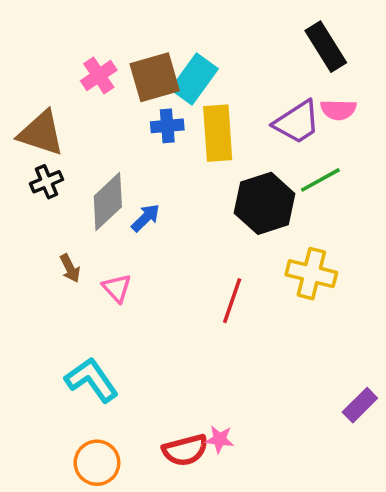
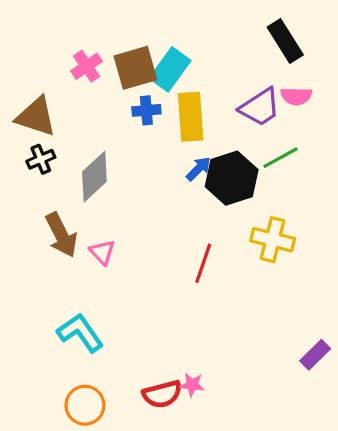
blue arrow: (146, 218) -> (198, 169), moved
brown arrow: (70, 268) -> (61, 235), size x1.8

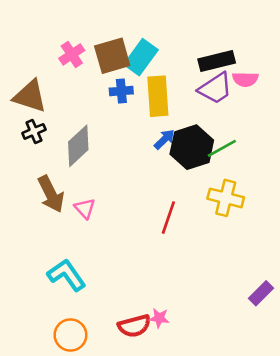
black rectangle: (285, 41) -> (217, 61), moved, turned -72
green line: (280, 158) -> (222, 148), moved

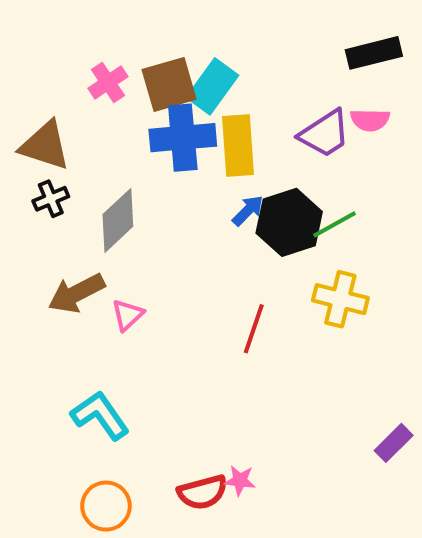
black rectangle: (217, 61) -> (374, 53), moved
blue cross: (121, 91) -> (183, 138), size x1.8
brown arrow: (51, 194) -> (76, 293), turned 90
pink triangle: (85, 208) -> (128, 315), turned 30

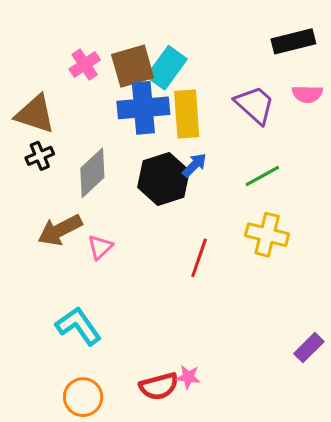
pink semicircle: (370, 120) -> (307, 94), moved
purple trapezoid: (325, 134) -> (255, 105), turned -105
black hexagon: (289, 222) -> (163, 179), moved

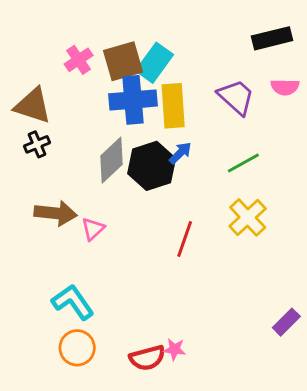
gray diamond: (92, 173) -> (112, 160), moved
brown arrow: (60, 230) -> (56, 213), turned -147
yellow cross: (267, 235) -> (248, 217), turned 33
orange circle: (83, 397) -> (77, 348), moved

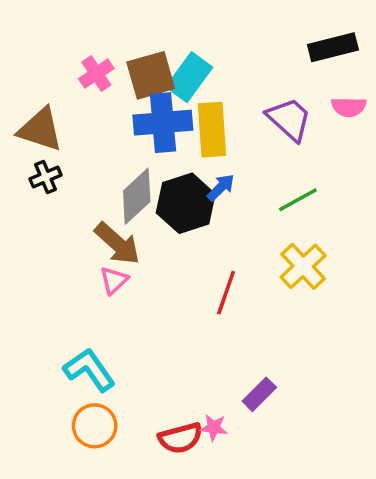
brown arrow: (56, 213) -> (117, 244), moved, turned 36
purple rectangle: (286, 322) -> (259, 394), moved

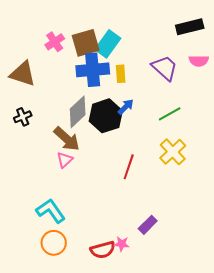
yellow rectangle: (212, 130) -> (121, 74), size x0.6
black cross: (46, 177) -> (23, 117), moved

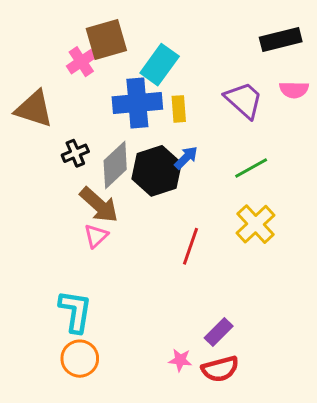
brown square: (86, 43) -> (106, 39), moved
black cross: (23, 117) -> (75, 153), moved
cyan L-shape: (51, 211) -> (75, 311), turned 44
red semicircle: (103, 250) -> (220, 369), moved

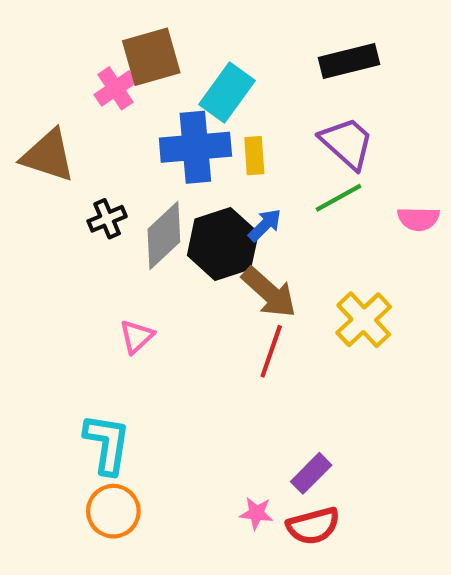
black rectangle: (281, 39) -> (349, 61), moved
pink semicircle: (294, 90) -> (418, 219), moved
green line: (251, 168) -> (338, 198), moved
brown arrow: (99, 205) -> (269, 292), moved

